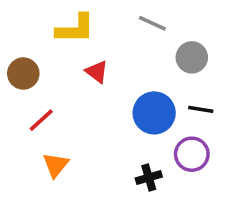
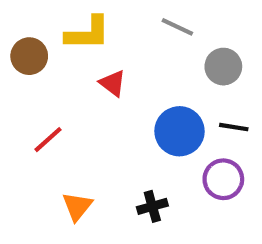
brown circle: (23, 74) -> (29, 56), moved
orange triangle: (56, 165) -> (77, 206), moved
black cross: (149, 177) -> (152, 206), moved

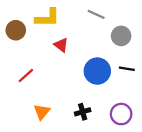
purple circle: (223, 179) -> (121, 114), moved

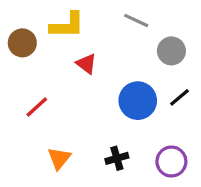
black line: (127, 69) -> (179, 97), turned -49

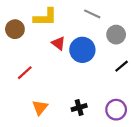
blue circle: (138, 101) -> (82, 50), moved

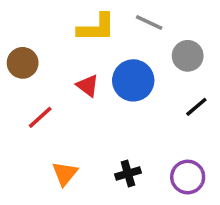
yellow L-shape: (45, 17) -> (96, 28), moved
brown circle: (15, 29) -> (23, 63), moved
red triangle: (58, 43) -> (88, 86), moved

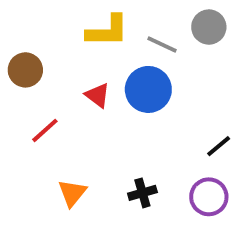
gray line: (149, 22) -> (162, 45), moved
gray circle: (188, 56) -> (209, 27), moved
black line: (196, 107) -> (219, 146), moved

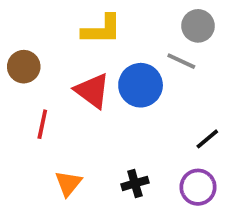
gray line: (162, 45) -> (181, 61), moved
red triangle: (98, 95) -> (92, 91), size x1.5
red line: (45, 130) -> (42, 124), turned -36

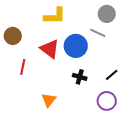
orange triangle: (68, 183) -> (49, 100), moved
black cross: (135, 183) -> (80, 77), moved, turned 32

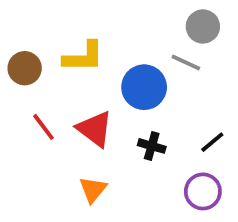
yellow L-shape: (55, 16) -> (83, 57), moved
red triangle: (50, 49) -> (95, 129), moved
red line: (23, 67) -> (44, 127), turned -49

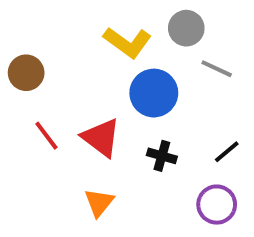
gray circle: (203, 26) -> (186, 28), moved
yellow L-shape: (83, 57) -> (127, 42), moved, turned 36
gray line: (186, 63) -> (217, 69), moved

